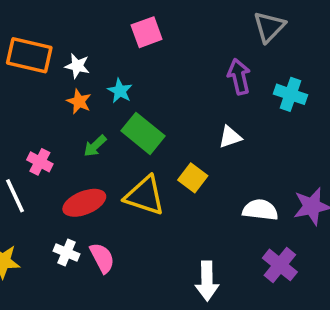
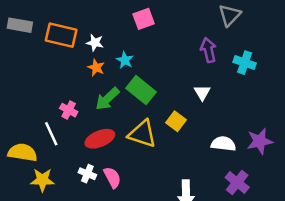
white triangle: (230, 137) -> (202, 93), turned -42
green arrow: (95, 146) -> (107, 99), size x1.5

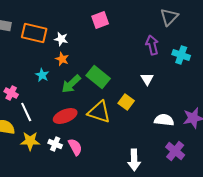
cyan star: (125, 60) -> (42, 75), moved
pink cross: (69, 110) -> (11, 93), moved
yellow star: (42, 180) -> (30, 141), moved

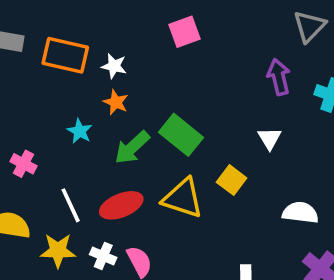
white line: (26, 112) -> (71, 205), moved

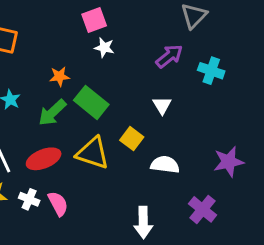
white star: (114, 66) -> (104, 48), moved
purple arrow: (279, 77) -> (169, 56), turned 64
orange star: (116, 102) -> (59, 76), moved, turned -30
white semicircle: (300, 213) -> (165, 165), moved

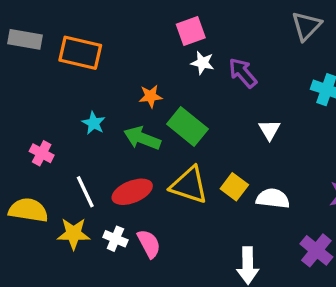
purple arrow: (169, 56) -> (243, 73), moved, turned -92
green arrow: (52, 113) -> (142, 138), turned 64
yellow square: (132, 139) -> (234, 187), moved

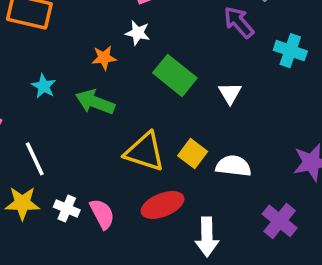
white star: (203, 63) -> (138, 33), moved
purple arrow: (243, 73) -> (239, 22), moved
green rectangle: (187, 126) -> (175, 75), moved
red ellipse: (132, 192) -> (163, 205), moved

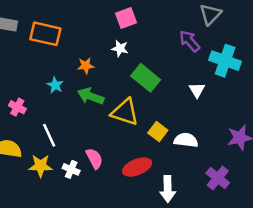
cyan cross: (290, 51) -> (225, 61), size x1.4
orange star: (104, 58) -> (86, 66), moved
white triangle: (230, 93) -> (197, 90), moved
yellow triangle: (145, 152) -> (125, 112), moved
pink semicircle: (102, 214) -> (94, 158), moved

